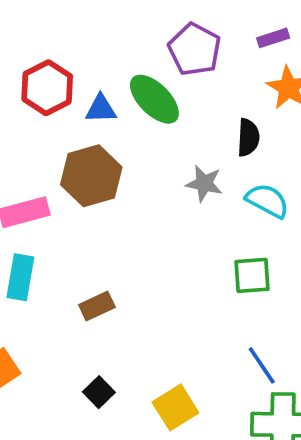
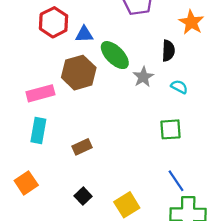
green ellipse: (154, 99) -> (115, 55), moved
gray star: (204, 183) -> (143, 77), turned 30
cyan semicircle: (267, 201) -> (179, 87), size x0.7

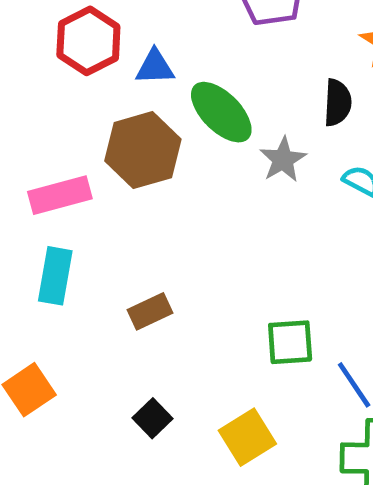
green square: (171, 129) -> (290, 342), moved

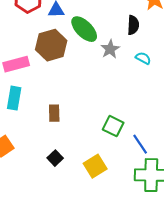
brown rectangle: (150, 311) -> (54, 113), turned -66
green square: (290, 342) -> (113, 126), turned 30

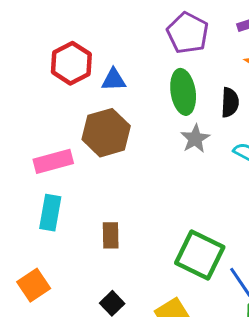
green ellipse: (84, 29) -> (183, 92), moved, turned 36
green square: (113, 126) -> (200, 255), size x1.5

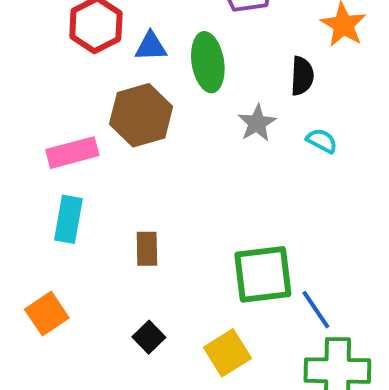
green ellipse: (183, 92) -> (208, 62), moved
green square: (200, 255) -> (263, 274), turned -33

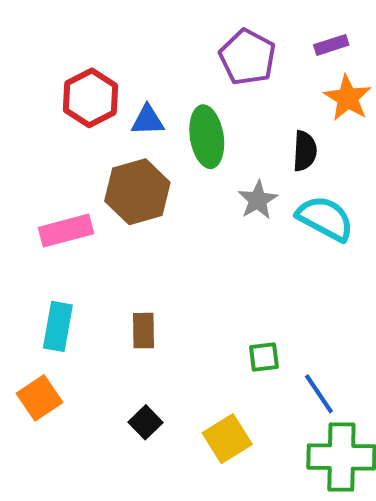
cyan semicircle: (322, 141) -> (325, 218), size x1.8
cyan rectangle: (68, 219) -> (58, 326), moved
green square: (263, 274) -> (264, 357), size x0.5

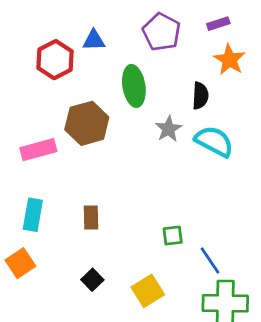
blue triangle: (148, 120) -> (94, 40), moved

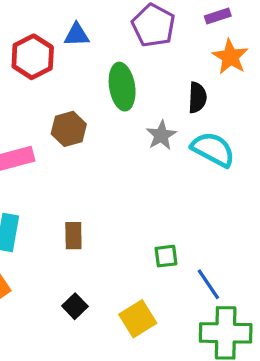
brown hexagon: (87, 123) -> (69, 129), size x0.7

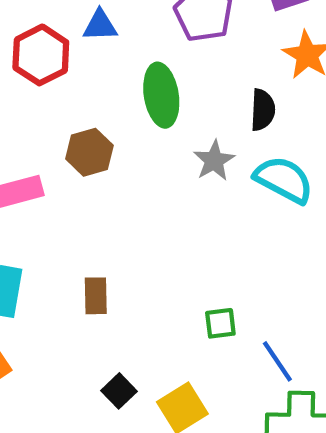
black square: (75, 306) -> (119, 391), moved

